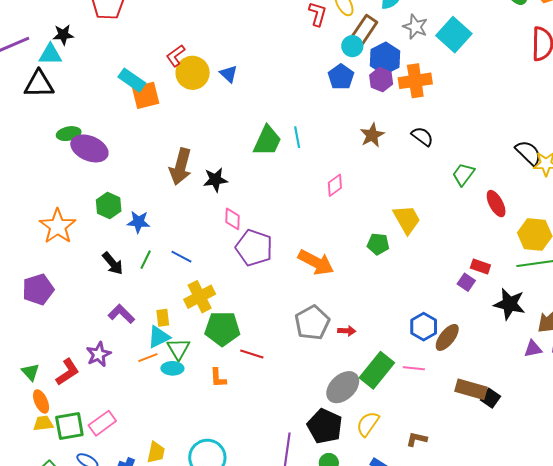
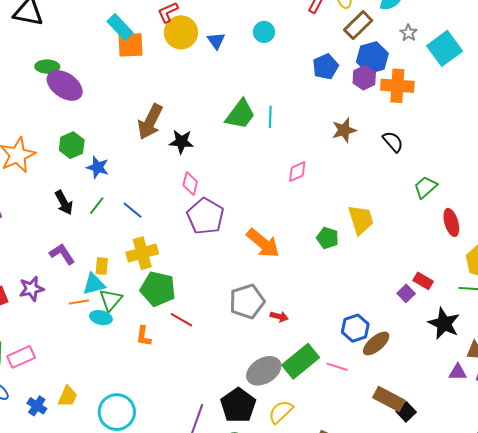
gray star: (415, 27) -> (409, 33), size x0.7
cyan circle: (352, 46) -> (264, 32), moved

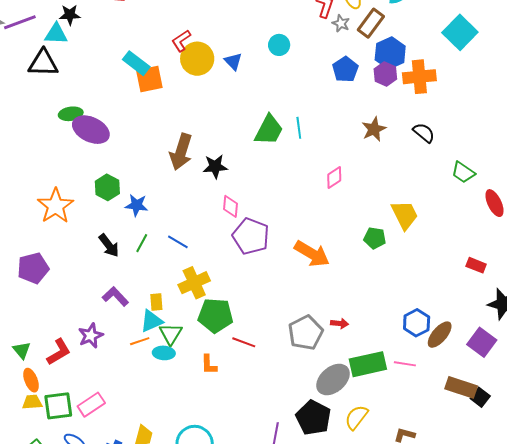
gray star: (409, 33) -> (341, 23), moved
green trapezoid: (425, 187) -> (463, 172), turned -95
purple square: (406, 293) -> (482, 342), moved, size x1.6
gray pentagon: (247, 301) -> (306, 333), moved
green rectangle: (301, 361) -> (368, 364), turned 36

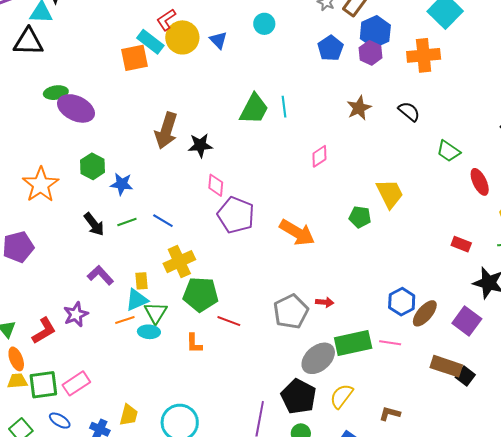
cyan rectangle: (136, 63) -> (150, 42), moved
orange cross: (419, 77) -> (424, 55), moved
green line: (142, 243) -> (127, 222), turned 42

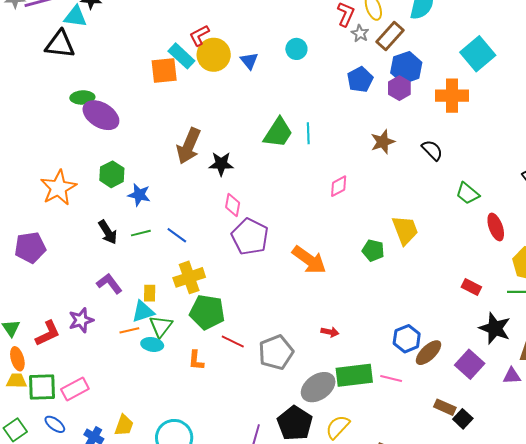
gray pentagon: (291, 312) -> (276, 352), moved
brown rectangle: (446, 366) -> (445, 407), size x0.7

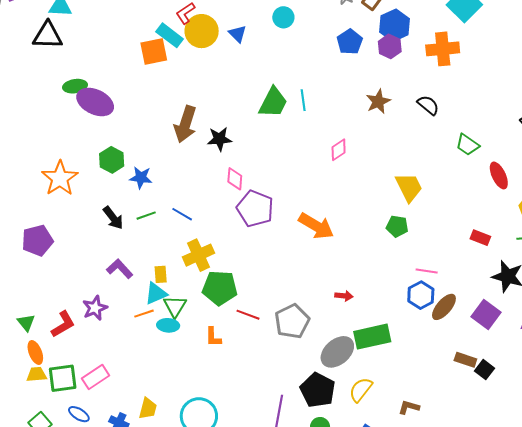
green pentagon: (373, 250) -> (397, 226), moved
pink line: (391, 378) -> (427, 271), moved

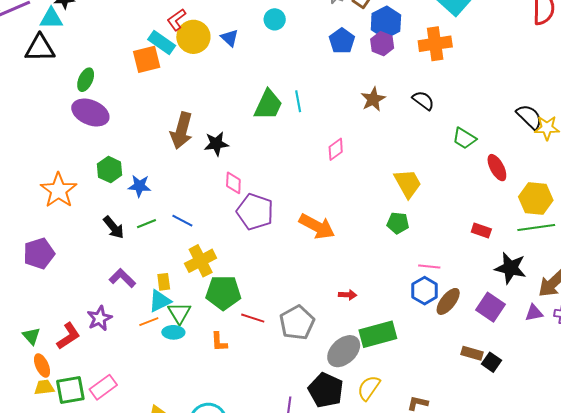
green ellipse: (75, 86) -> (86, 80), moved, turned -55

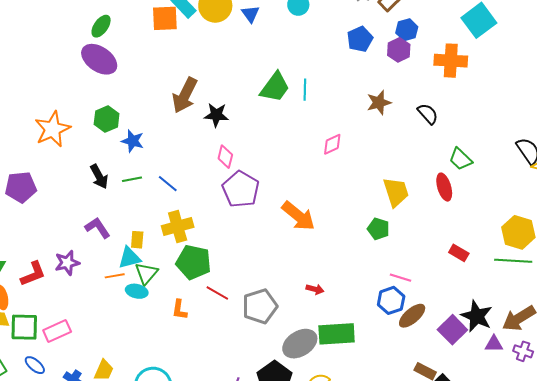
blue hexagon: (386, 22) -> (407, 30), size x0.7
red ellipse: (497, 168) -> (444, 187), moved
black star: (510, 268) -> (477, 316), moved

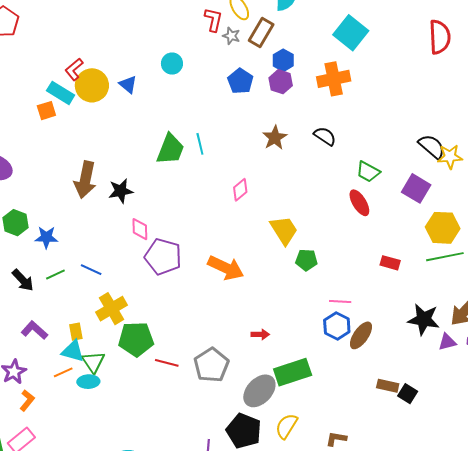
orange square: (165, 18) -> (46, 111), size x0.7
yellow trapezoid: (396, 192) -> (284, 230), moved
cyan triangle: (129, 258) -> (73, 351), turned 45
orange L-shape: (179, 310) -> (27, 400), moved, turned -135
purple square: (452, 330) -> (416, 188), moved

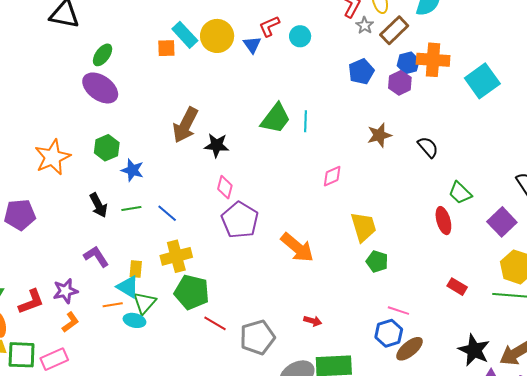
cyan square: (351, 33) -> (482, 81), moved
red L-shape: (74, 69) -> (269, 26), moved
orange cross: (334, 79) -> (433, 60), moved

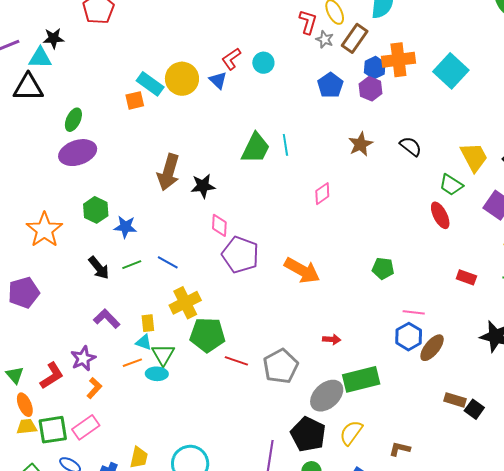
purple ellipse: (100, 88) -> (78, 153), turned -42
yellow trapezoid: (363, 227) -> (474, 157), moved
cyan triangle: (128, 287) -> (144, 342), size x0.7

